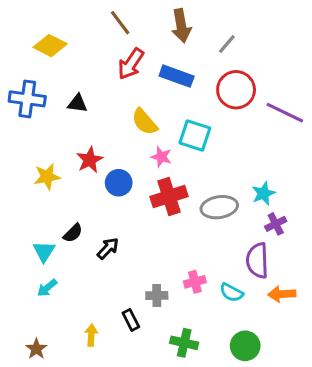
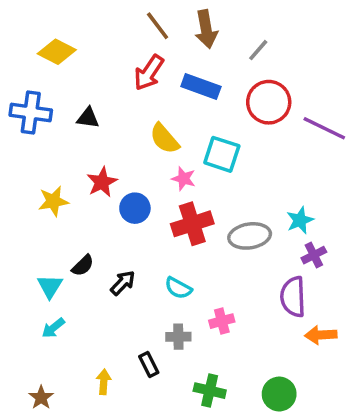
brown line: (120, 23) -> (158, 26), moved
cyan semicircle: (231, 292) -> (178, 288), moved

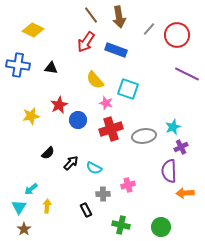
red circle: (269, 102) -> (177, 35), moved
cyan triangle: (50, 286) -> (19, 207), moved
cyan semicircle: (178, 288) -> (94, 168), moved
yellow arrow: (104, 382) -> (47, 206), moved

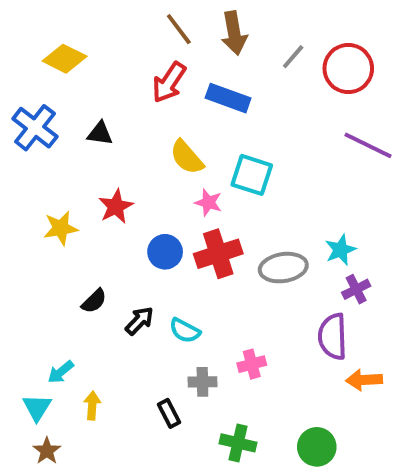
blue cross: (18, 65) -> (35, 128), turned 30
blue circle: (78, 120) -> (165, 252), moved

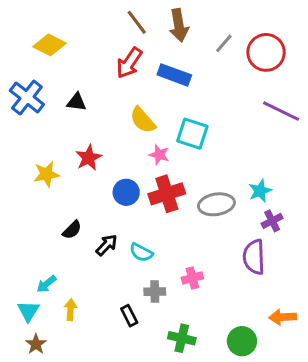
orange arrow: (364, 380) -> (283, 317), moved

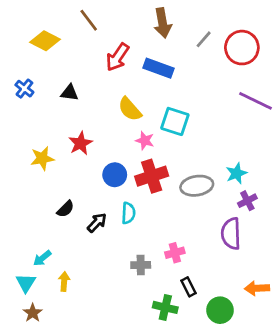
brown line: (137, 22) -> (89, 20), moved
blue cross: (27, 98) -> (24, 89), size x0.6
cyan semicircle: (141, 252) -> (128, 213), moved, turned -115
black rectangle: (129, 316) -> (189, 287), moved

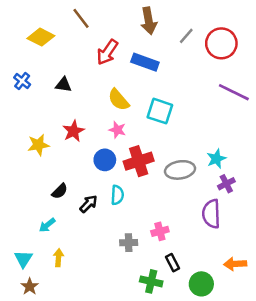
pink star: (145, 141) -> (117, 130), moved
cyan arrow: (42, 258) -> (47, 225), moved

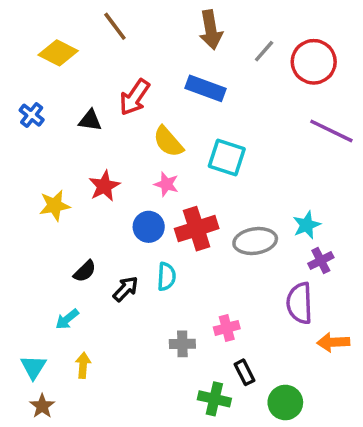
red arrow: (107, 52) -> (134, 97), moved
orange arrow: (235, 264) -> (333, 342), moved

